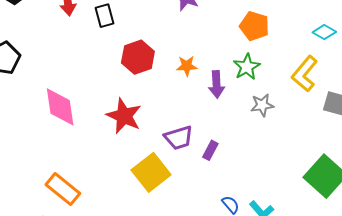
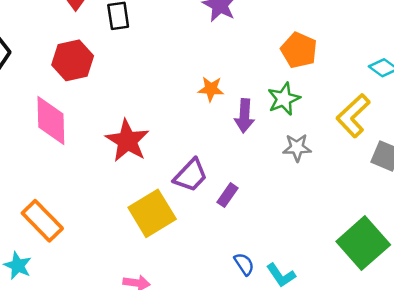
red hexagon: (138, 57) -> (73, 60), moved
purple trapezoid: (179, 138) -> (191, 175), turned -36

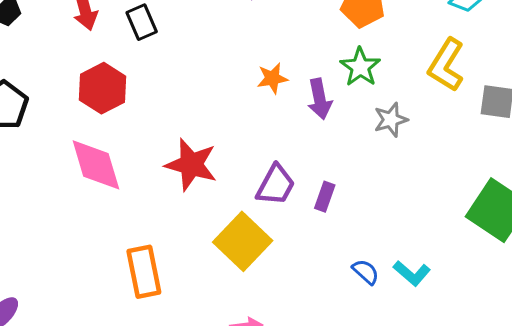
orange rectangle: (42, 221) -> (144, 272), moved, turned 48

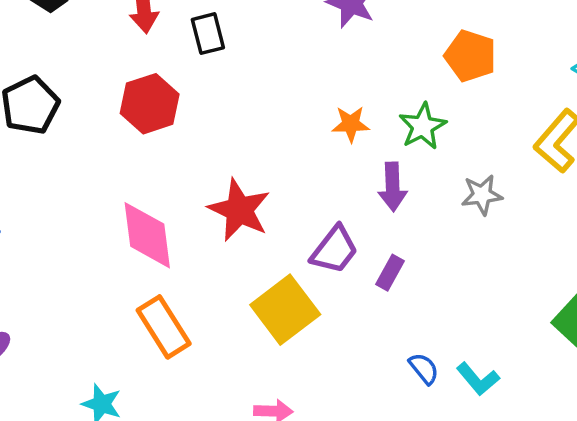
green star: (360, 67) -> (423, 126), moved
purple arrow: (320, 99) -> (393, 187), moved
pink diamond: (96, 165) -> (147, 235), moved
orange rectangle: (144, 272) -> (164, 327), turned -30

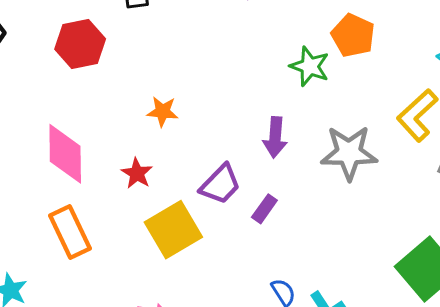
orange star: (351, 124) -> (163, 112), moved
green star: (423, 126) -> (310, 66), moved, turned -30
gray star: (482, 195) -> (349, 153), size x1.6
red star: (239, 210) -> (137, 173), moved, size x0.6

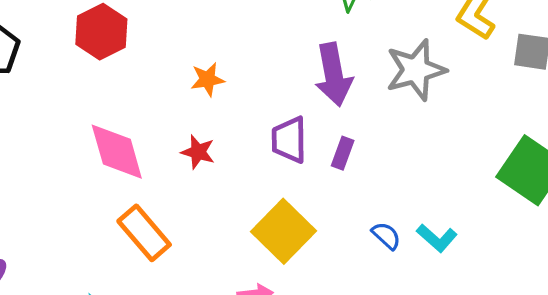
purple arrow: (275, 137) -> (334, 75), size x1.4
purple trapezoid: (220, 184) -> (289, 140), turned 150
yellow square: (173, 230) -> (284, 231), moved

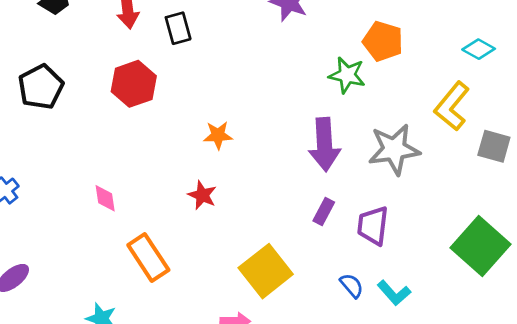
purple trapezoid: (289, 140) -> (373, 226), moved
pink diamond: (117, 152) -> (105, 198), moved, size x0.5

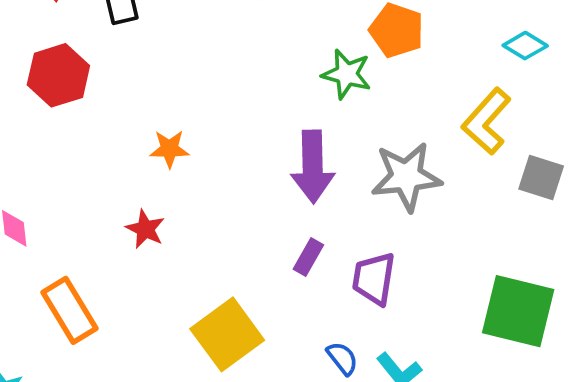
green square: (481, 246) -> (518, 311), turned -30

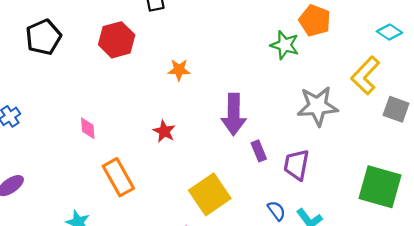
orange star: (169, 149) -> (179, 70), moved
purple arrow: (313, 167) -> (234, 114), moved
purple rectangle: (308, 257) -> (259, 151), turned -54

